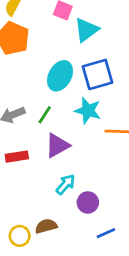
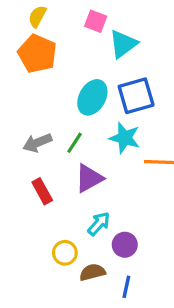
red rectangle: (17, 157) -> (42, 191), turned 70
brown semicircle: (46, 226) -> (92, 272), moved
blue line: (106, 233) -> (126, 287), moved, turned -54
yellow circle: (20, 236) -> (65, 253), moved

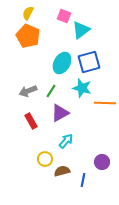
purple circle: (125, 245) -> (102, 162), moved

